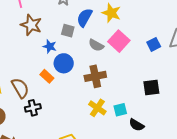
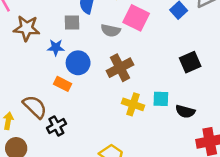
cyan square: (120, 110) -> (161, 99), turned 32

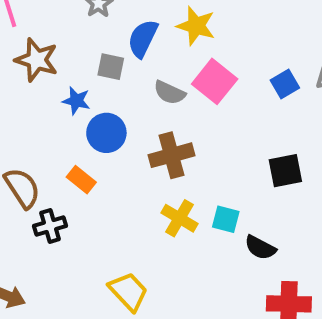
orange rectangle: (63, 84) -> (81, 180), moved

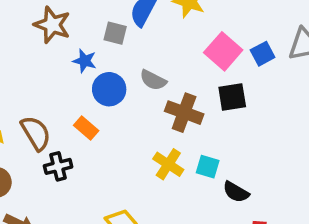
pink square: (215, 81) -> (223, 51), moved
gray semicircle: (169, 93) -> (153, 80), moved
brown cross: (171, 155) -> (184, 113), moved, turned 33
black square: (285, 171) -> (232, 97), moved

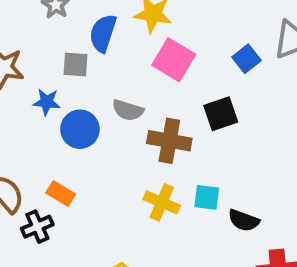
pink square: (223, 51) -> (174, 60), moved
orange rectangle: (86, 128) -> (61, 194), moved

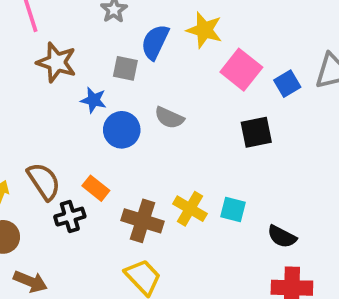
pink square: (174, 60) -> (241, 70), moved
brown cross: (169, 141) -> (143, 221), moved
black semicircle: (244, 220) -> (282, 237), moved

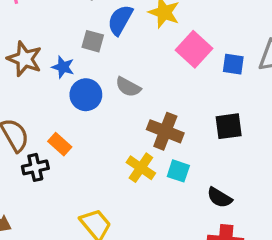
brown star: (57, 62) -> (25, 59), moved
blue square: (287, 84) -> (233, 64), turned 35
black square: (256, 132) -> (229, 126), moved
brown cross: (143, 221) -> (165, 131), moved

